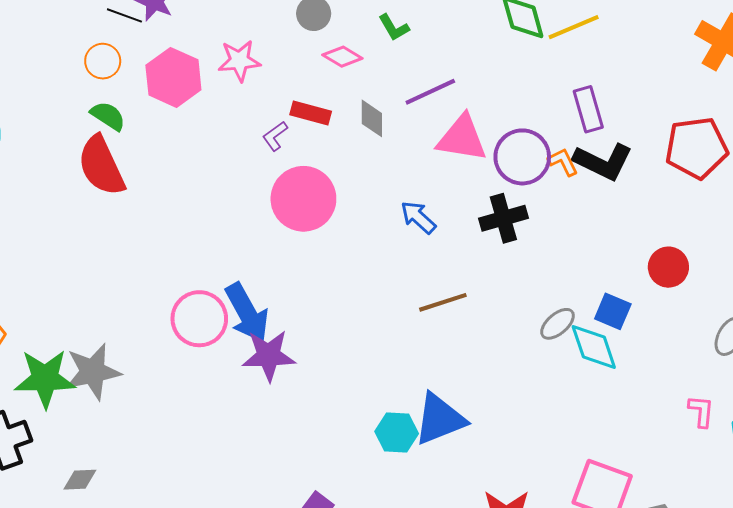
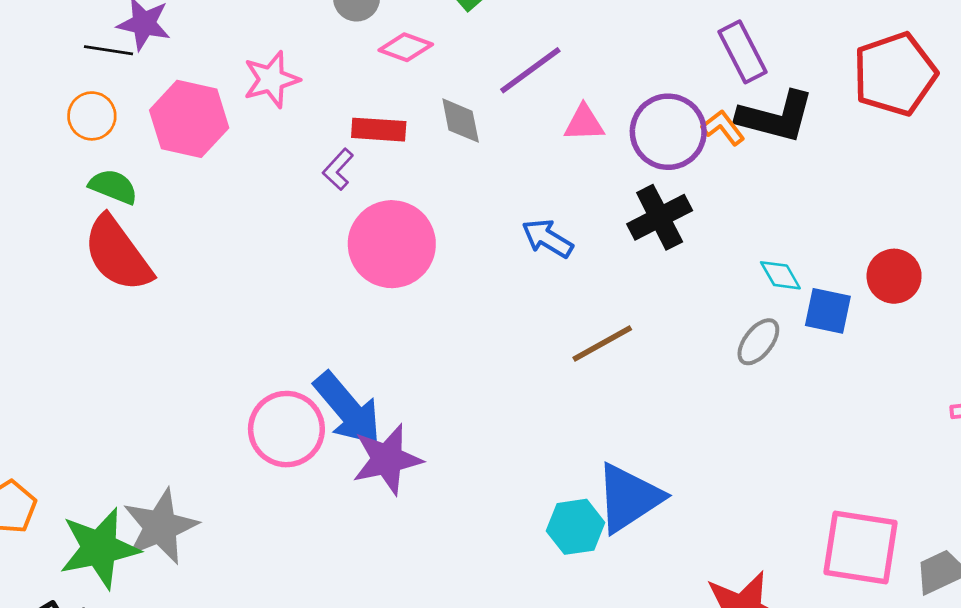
pink triangle: (462, 138) -> (584, 123), size x0.6
red circle: (668, 267) -> (894, 276), moved
cyan diamond: (594, 347) -> (780, 275), moved, size x0.6

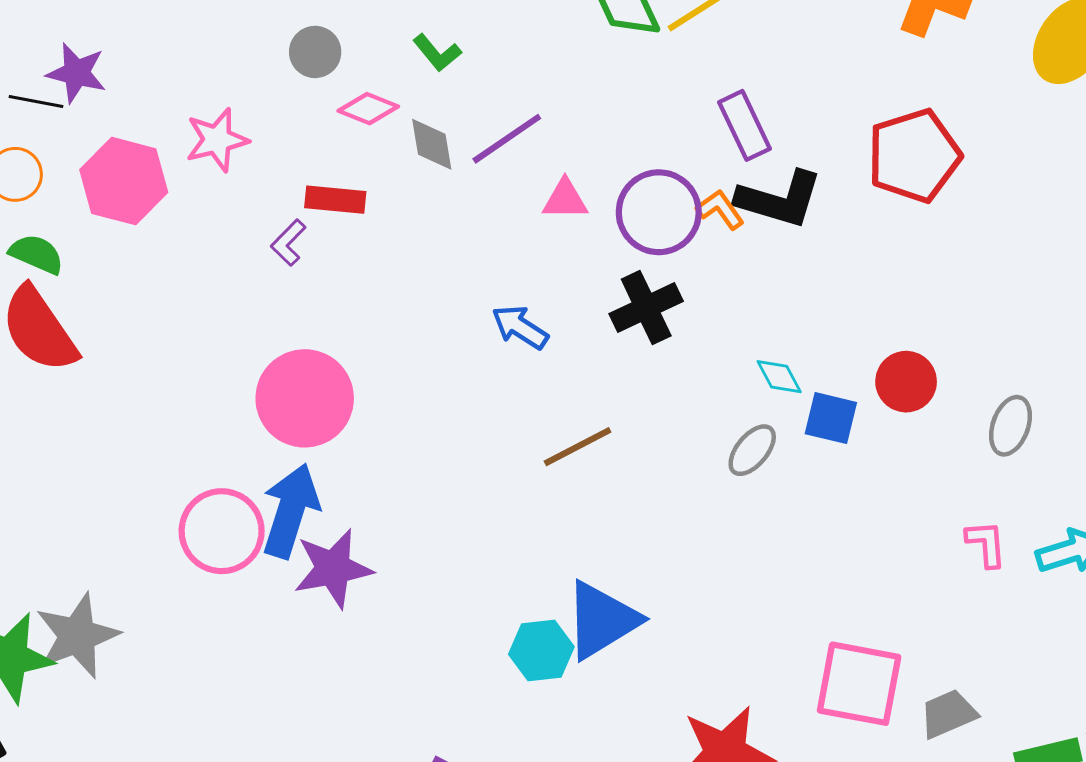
gray diamond: (461, 121) -> (432, 144), moved
pink circle: (392, 244) -> (305, 398), moved
blue arrow: (348, 409) -> (291, 511), turned -124

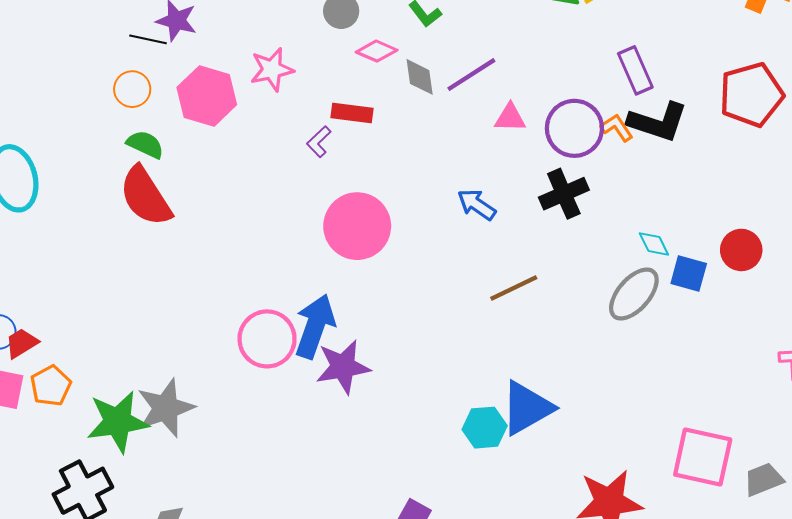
pink circle: (305, 398) -> (357, 226), moved
gray ellipse: (752, 450) -> (634, 294), size x1.5

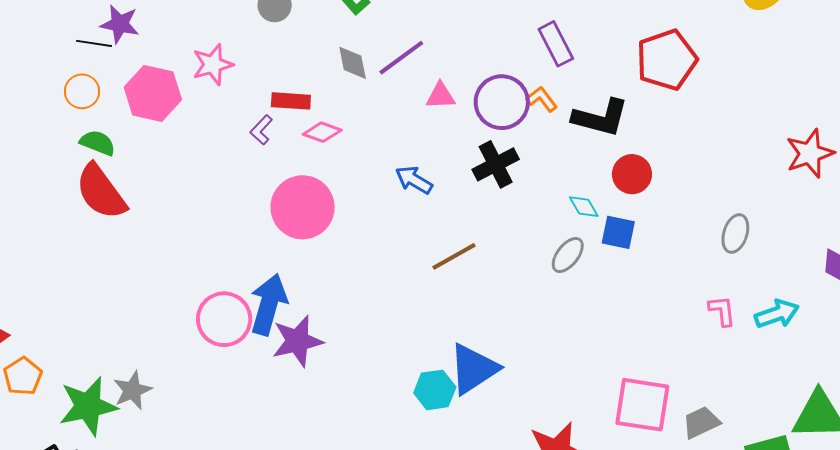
pink diamond: (377, 51) -> (322, 132), moved
black L-shape: (658, 122) -> (601, 118), moved
red circle: (741, 250) -> (632, 174), moved
gray ellipse: (634, 294) -> (568, 255), size x0.7
gray star: (166, 408) -> (132, 390), size x0.7

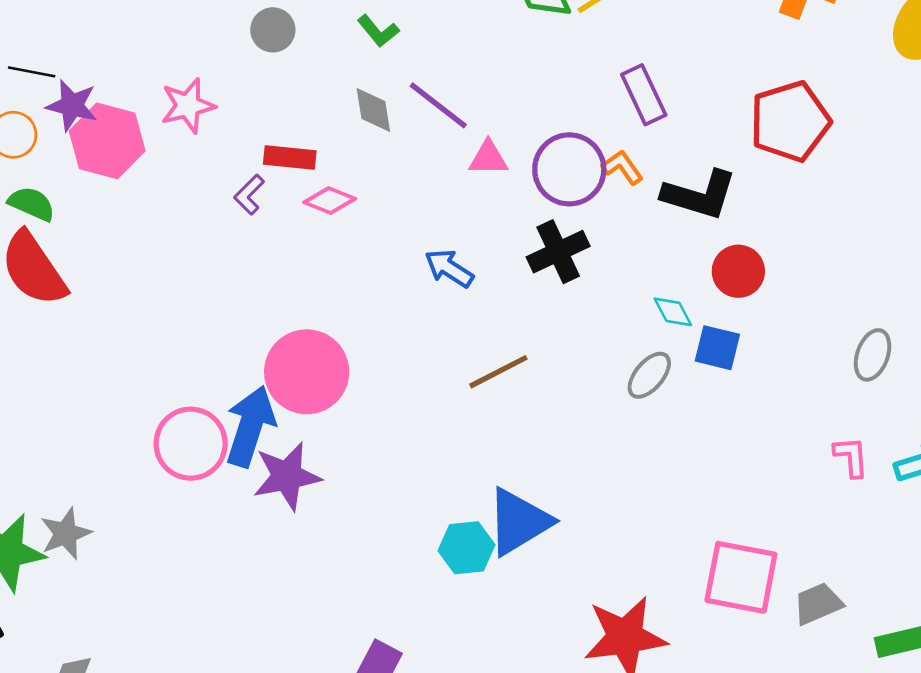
purple star: (120, 24) -> (72, 105), moved
purple line: (401, 58) -> (438, 105), turned 72
pink circle: (303, 207) -> (307, 372), moved

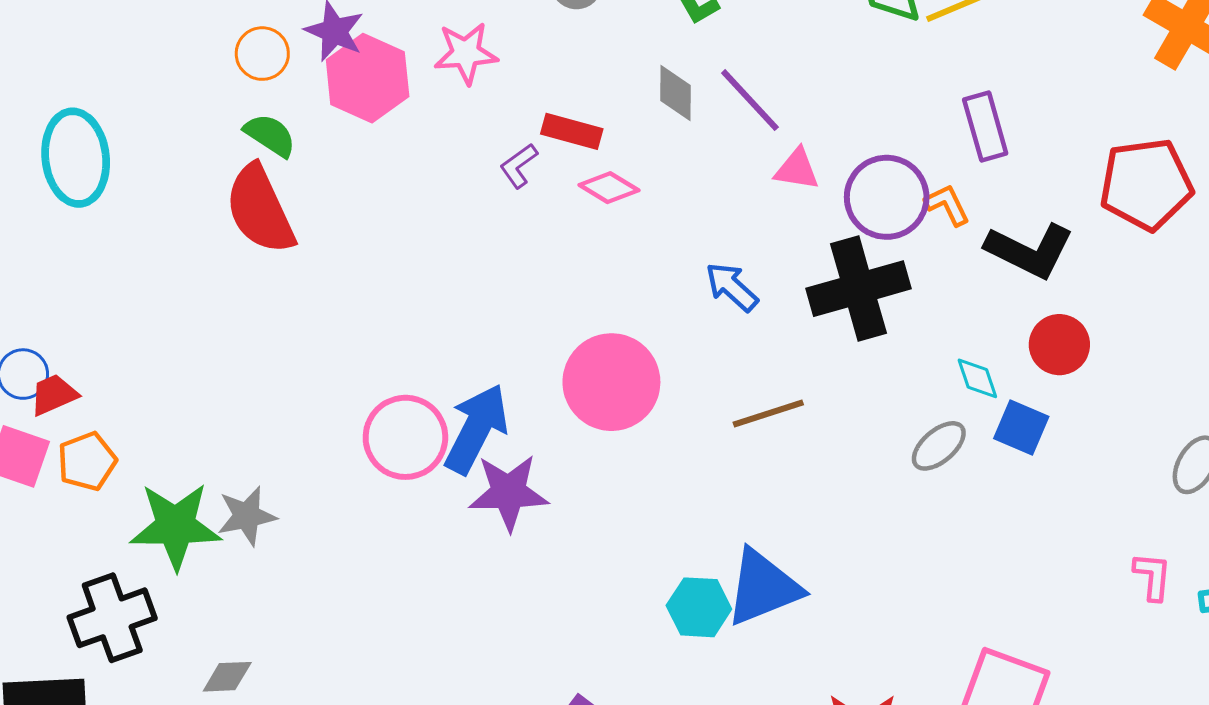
black cross: (558, 252) -> (859, 289), size x1.4
pink circle: (307, 372) -> (611, 382), moved

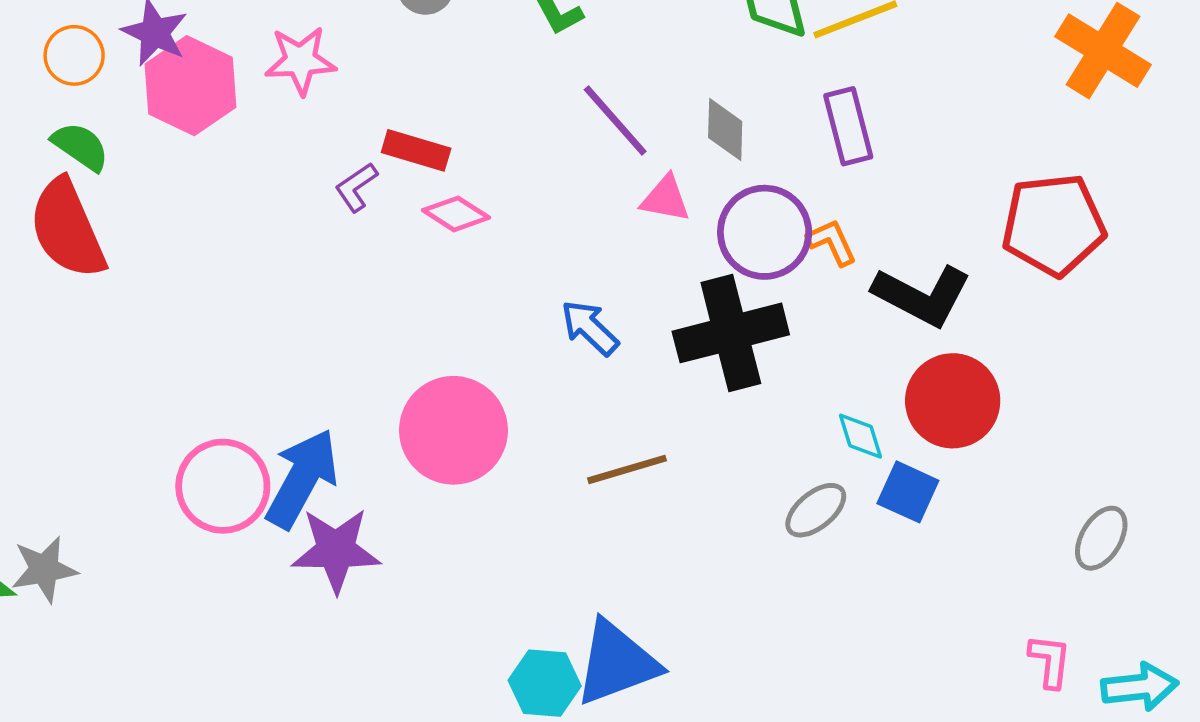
gray diamond: (676, 93) -> (725, 129), moved
purple rectangle: (985, 127) -> (848, 126), moved
red circle: (1059, 345) -> (953, 401), size x1.4

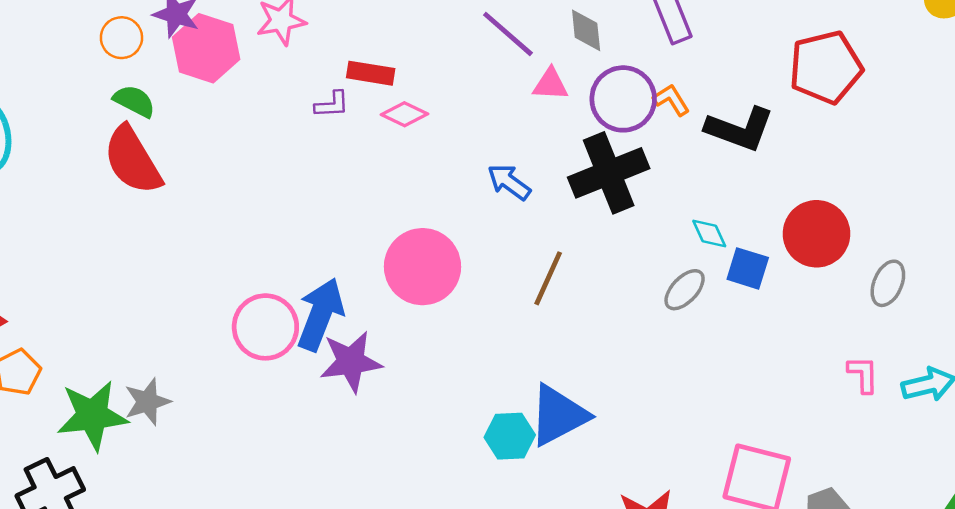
purple L-shape: (356, 187) -> (332, 104), turned -141
red circle: (953, 401) -> (816, 234), moved
brown line: (627, 469) -> (548, 278), turned -42

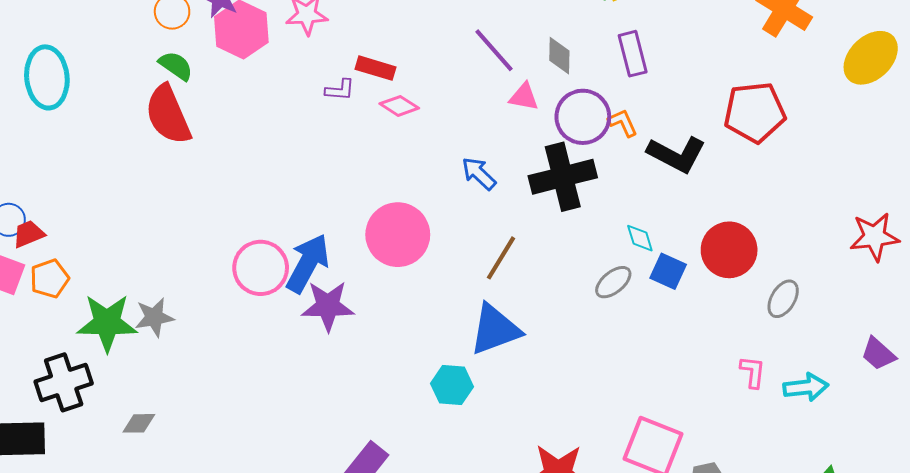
blue triangle: (558, 415) -> (495, 329), moved

